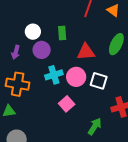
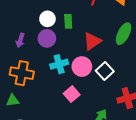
white circle: (33, 32) -> (47, 19), moved
red triangle: (86, 52) -> (92, 41), turned -30
white square: (99, 81) -> (105, 71), turned 30

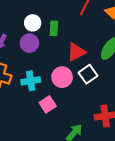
cyan cross: (59, 64) -> (31, 81), moved
white square: (105, 71) -> (88, 74), moved

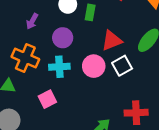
purple circle: (29, 43) -> (63, 38), moved
pink square: (48, 104) -> (47, 99), moved

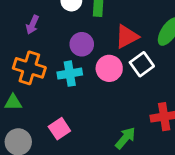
purple circle: (63, 38) -> (82, 44), moved
pink square: (47, 99) -> (59, 129), moved

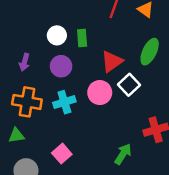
purple circle: (82, 44) -> (61, 66), moved

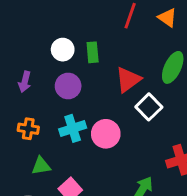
pink circle: (100, 93) -> (106, 134), moved
orange cross: (27, 102) -> (28, 129), size x0.6
green triangle: (16, 135) -> (41, 166), moved

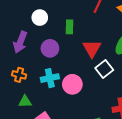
white circle: (63, 50) -> (40, 18), moved
red triangle: (128, 80) -> (92, 48), turned -30
purple arrow: (25, 82) -> (20, 42), size x1.5

